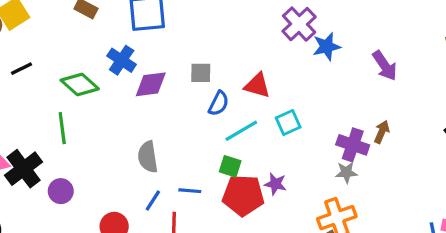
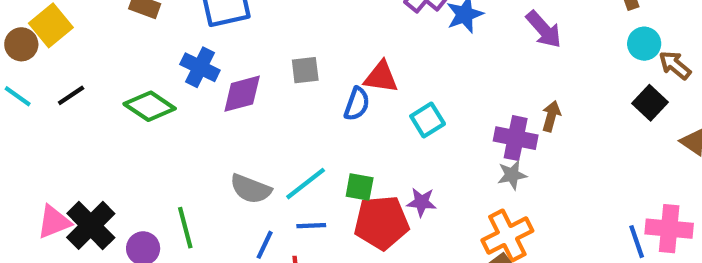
blue semicircle: (219, 103) -> (357, 104), moved
green line: (62, 128) -> (185, 228), moved
cyan line: (241, 131) -> (306, 184), moved
gray semicircle: (148, 157) -> (251, 189), turned -52

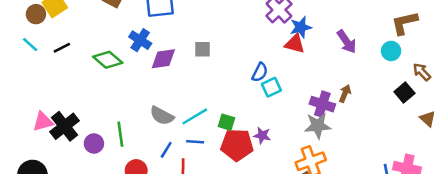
cyan circle: (644, 44) -> (391, 51), moved
red triangle: (381, 77) -> (295, 44), moved
blue semicircle: (357, 104) -> (260, 72), moved
gray star: (512, 175) -> (318, 126), size x1.5

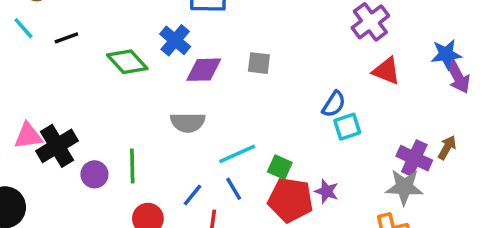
blue star: (301, 27) -> (446, 54), moved
gray semicircle: (162, 116) -> (188, 122), moved, turned -35
blue line: (195, 142) -> (234, 189), turned 48

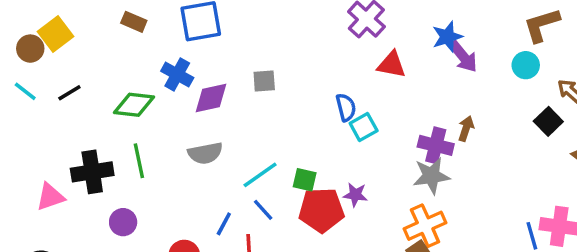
green diamond: (127, 62) -> (134, 105), turned -30
blue semicircle: (334, 104) -> (346, 107), turned -36
black cross: (57, 146) -> (92, 172), moved, turned 33
green line: (132, 166) -> (139, 161), moved

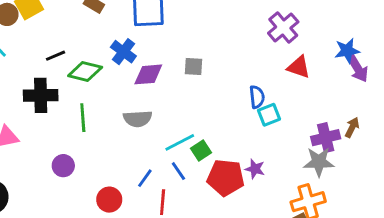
black line: (69, 93) -> (55, 56), moved
purple cross: (436, 145) -> (326, 138), turned -36
black cross: (92, 172) -> (41, 95), moved
green square: (305, 180) -> (201, 151), moved, turned 36

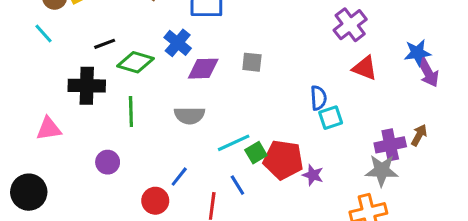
blue line: (178, 171) -> (237, 185), moved
blue line: (145, 178) -> (179, 177), moved
red pentagon: (226, 178) -> (283, 160), moved

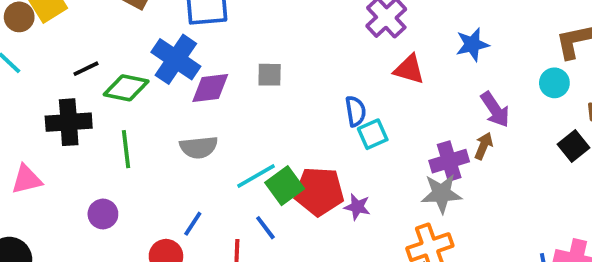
blue cross: (178, 43) -> (176, 59), size x1.4
purple arrow: (428, 72) -> (495, 110), moved
green square: (256, 153) -> (285, 186), size x1.4

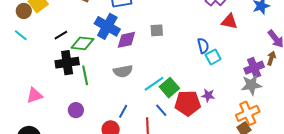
black cross: (69, 122) -> (67, 63), moved
red pentagon: (319, 191) -> (188, 103), moved

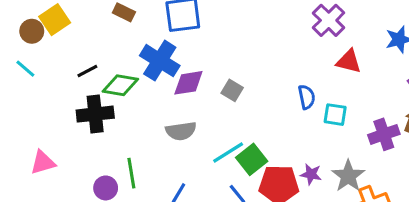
gray square: (157, 30) -> (232, 90), moved, turned 32
cyan square: (213, 57) -> (335, 115), moved, turned 35
green line: (85, 75) -> (131, 173), moved
gray star: (251, 85) -> (348, 176), moved, turned -30

